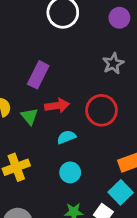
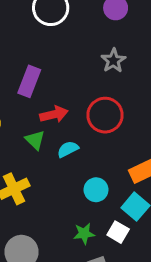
green triangle: (29, 116) -> (35, 140), moved
cyan circle: (70, 172) -> (96, 190), moved

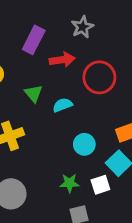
gray star: (113, 61) -> (82, 27), moved
red arrow: (54, 114) -> (62, 60), moved
white square: (118, 232) -> (100, 185), turned 36

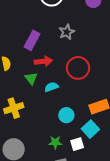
red arrow: (62, 60) -> (43, 61), moved

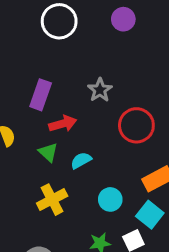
gray star: (67, 32) -> (100, 90), moved
red circle: (78, 68) -> (136, 125), moved
yellow cross: (14, 108) -> (52, 200), moved

